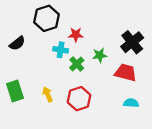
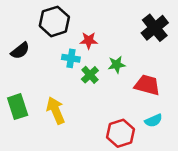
black cross: (132, 42) -> (155, 28), moved
yellow arrow: (48, 94) -> (56, 110), size x1.5
red hexagon: (79, 99) -> (120, 133), moved
cyan semicircle: (131, 103) -> (153, 121), turned 152

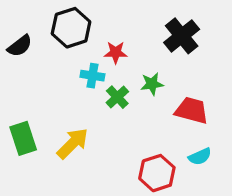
black cross: (155, 28) -> (182, 36), moved
black semicircle: (20, 51) -> (20, 46), moved
yellow arrow: (56, 110) -> (73, 143), turned 68

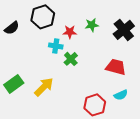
black cross: (182, 36) -> (124, 30), moved
green star: (152, 84) -> (92, 25), moved
green rectangle: (23, 138) -> (14, 84), turned 72

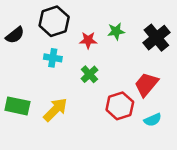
cyan cross: (56, 46) -> (53, 58), moved
red trapezoid: (116, 67) -> (146, 84), turned -65
green rectangle: (14, 84) -> (17, 106), turned 48
red hexagon: (95, 105) -> (120, 106), moved

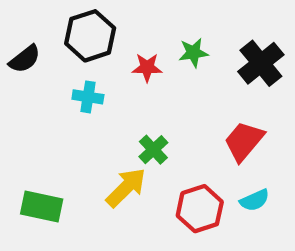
green cross: (89, 74) -> (153, 150), moved
green rectangle: (17, 106) -> (42, 207), moved
red hexagon: (120, 106) -> (200, 209), moved
yellow arrow: (55, 110) -> (126, 188), moved

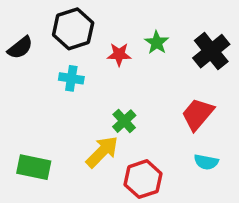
green star: (193, 53) -> (157, 43), turned -30
cyan semicircle: (255, 200) -> (206, 162), turned 35
red hexagon: (200, 209) -> (143, 179), moved

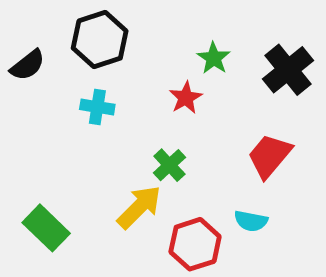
red star: (119, 54) -> (186, 98), moved, turned -30
cyan semicircle: (206, 162) -> (251, 221), moved
green rectangle: (34, 167) -> (46, 228), turned 32

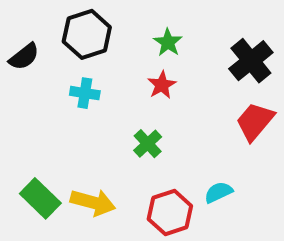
green star: (214, 58) -> (168, 42), moved
red trapezoid: (269, 156) -> (255, 121), moved
yellow arrow: (139, 207) -> (93, 202), moved, turned 60
cyan semicircle: (251, 221) -> (218, 192), turned 144

